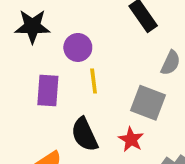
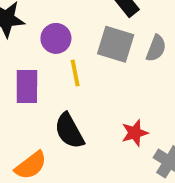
gray square: (148, 103) -> (116, 44), moved
red star: (131, 139) -> (135, 133), moved, turned 30

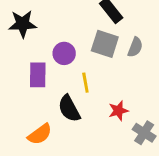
purple circle: (56, 38) -> (64, 53), moved
yellow line: (75, 73) -> (85, 83), moved

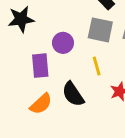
yellow line: (85, 83) -> (97, 66), moved
orange semicircle: (40, 134) -> (41, 104), moved

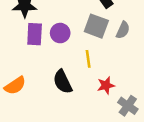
purple rectangle: (40, 66) -> (35, 34), moved
orange semicircle: (41, 104) -> (15, 86), moved

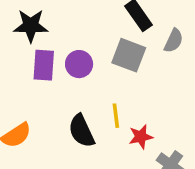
gray semicircle: (123, 30) -> (174, 41), moved
yellow line: (88, 59) -> (116, 116), moved

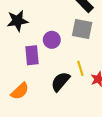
purple rectangle: (44, 65) -> (32, 55), moved
black semicircle: (81, 131) -> (60, 82), turned 75

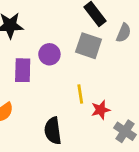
black semicircle: (60, 82) -> (53, 131), moved, turned -55

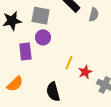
gray square: (89, 46) -> (41, 16), moved
yellow line: (80, 94) -> (69, 63), turned 40

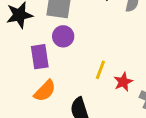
orange semicircle: (15, 84) -> (45, 91), moved

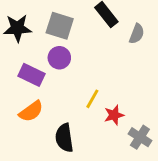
purple rectangle: (40, 57) -> (31, 75), turned -65

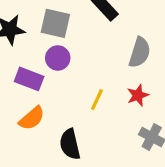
gray semicircle: (137, 34) -> (140, 52), moved, size x1.4
red star: (114, 115) -> (138, 95), moved

